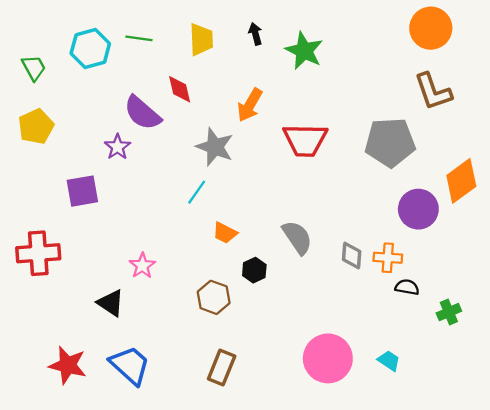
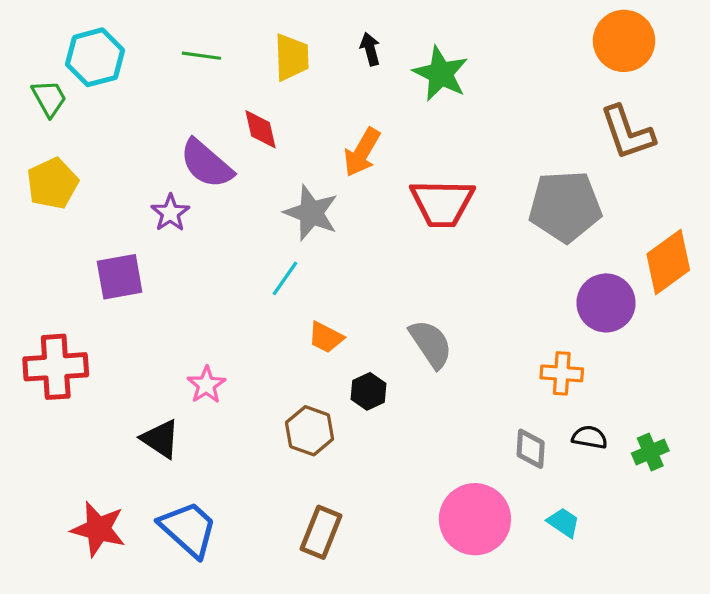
cyan hexagon: (90, 49) -> (95, 57), moved
gray diamond: (352, 255) -> (531, 449), moved
black semicircle: (407, 287) -> (590, 437), moved

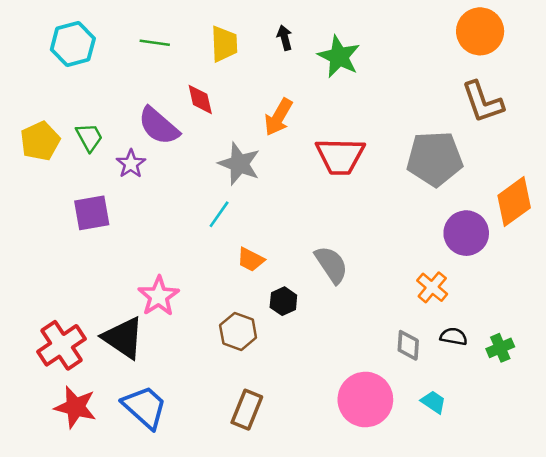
green trapezoid: (49, 98) -> (89, 137), moved
red cross: (56, 367) -> (62, 345), moved, turned -30
orange cross: (562, 373) -> (432, 287), turned 36
pink star: (206, 385) -> (159, 296), size x1.4
black triangle: (160, 439) -> (123, 338), size x1.4

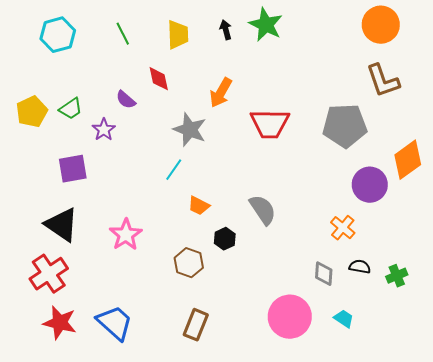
green line: (155, 43) -> (123, 34), turned 55
green star: (339, 57) -> (266, 25), moved
purple semicircle: (159, 126) -> (126, 100), size x0.6
green trapezoid: (89, 137) -> (71, 109), turned 85
black triangle: (123, 338) -> (62, 225), moved

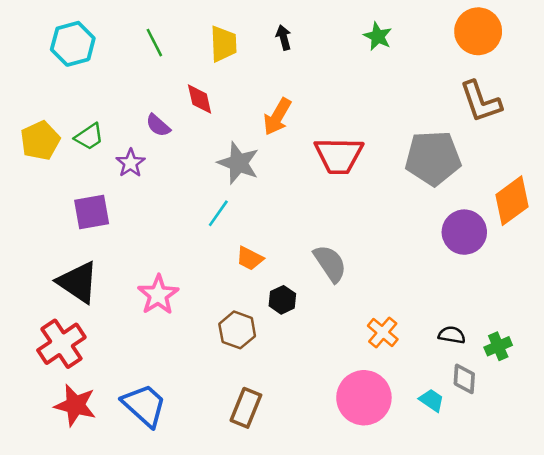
green star: (266, 25) -> (378, 36), moved, size x0.7
orange cross: (343, 228) -> (383, 332), moved
gray diamond: (324, 274) -> (464, 379), moved

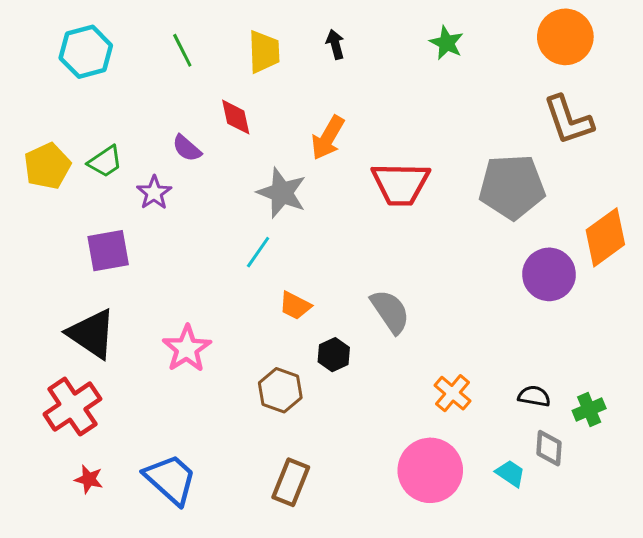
red star: (75, 405) -> (89, 479), size x0.6

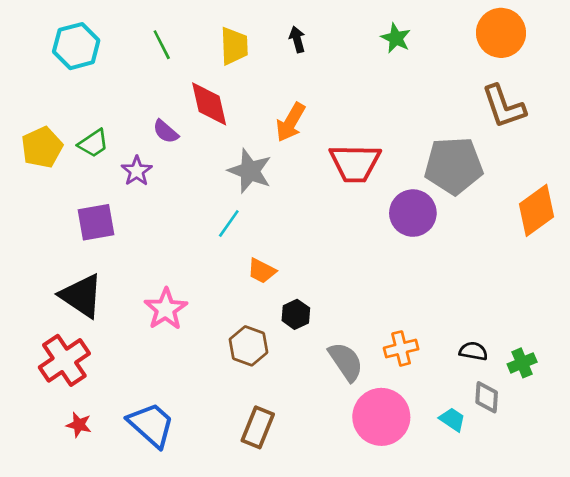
red diamond: (236, 117) -> (209, 104), size x1.4
purple circle: (549, 274) -> (413, 213), moved
gray semicircle: (390, 312) -> (346, 362), moved
orange cross: (453, 393) -> (401, 348), turned 36

